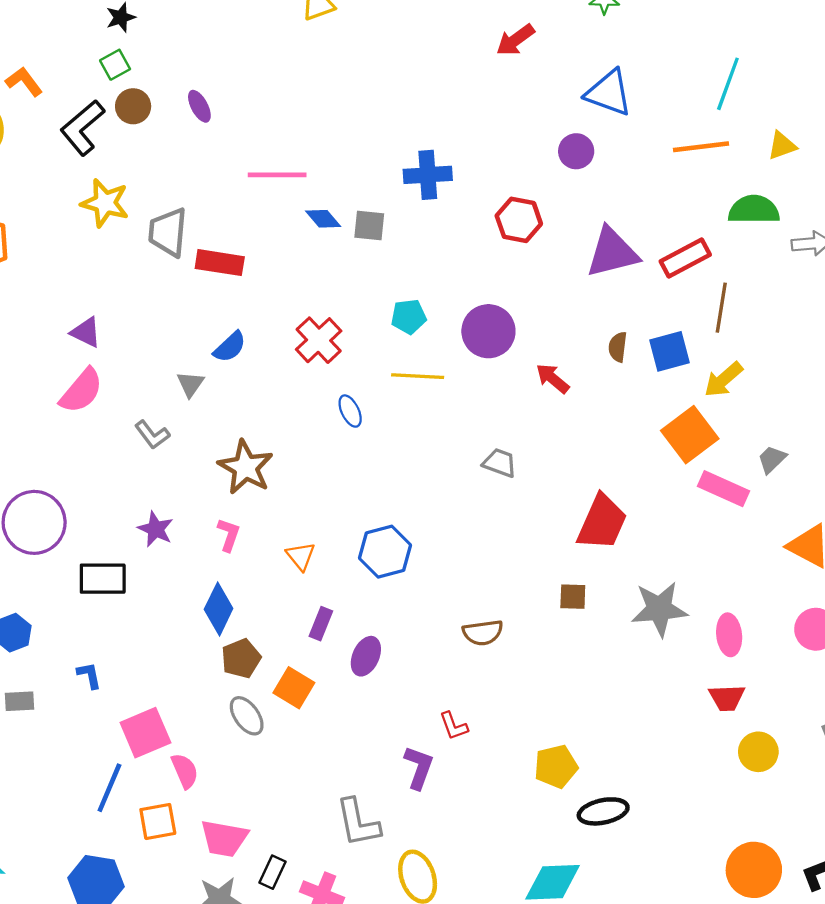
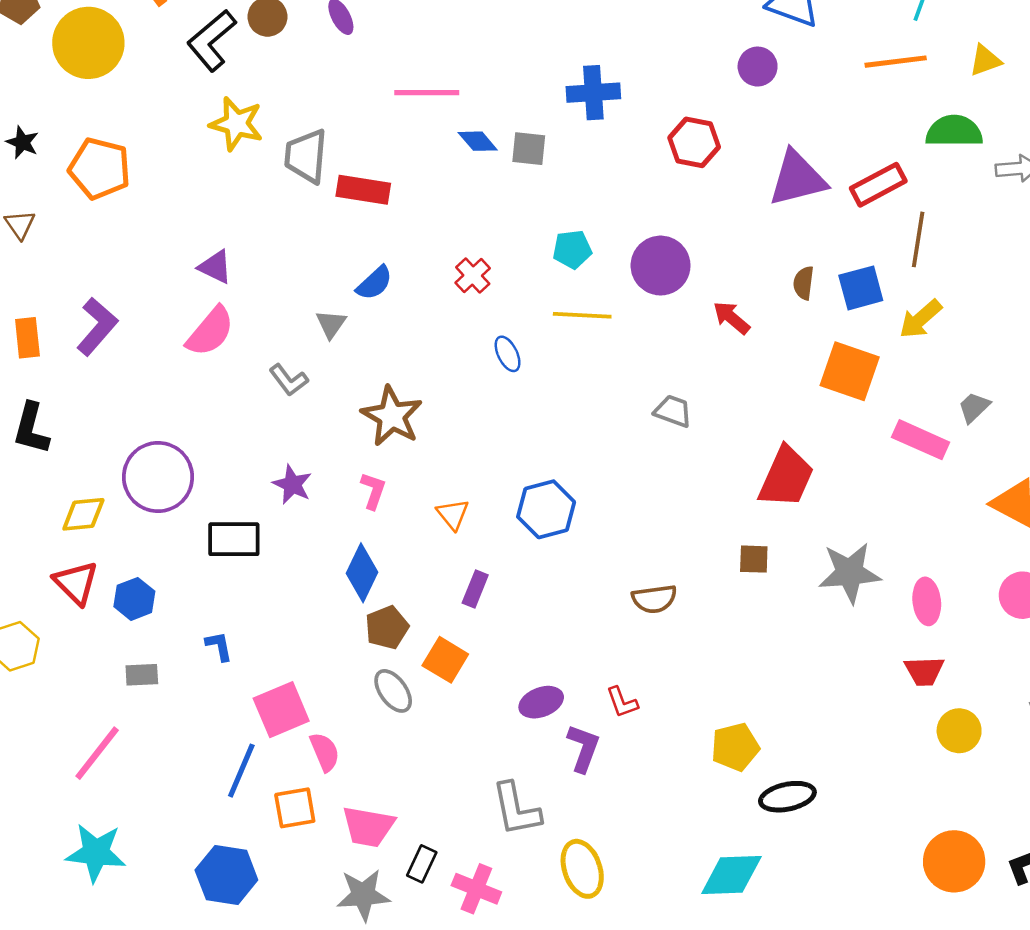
red cross: (319, 340) -> (473, 275), size x0.7
orange square: (690, 435) -> (850, 371), moved, turned -34
purple ellipse: (366, 656) -> (541, 702), moved, turned 45

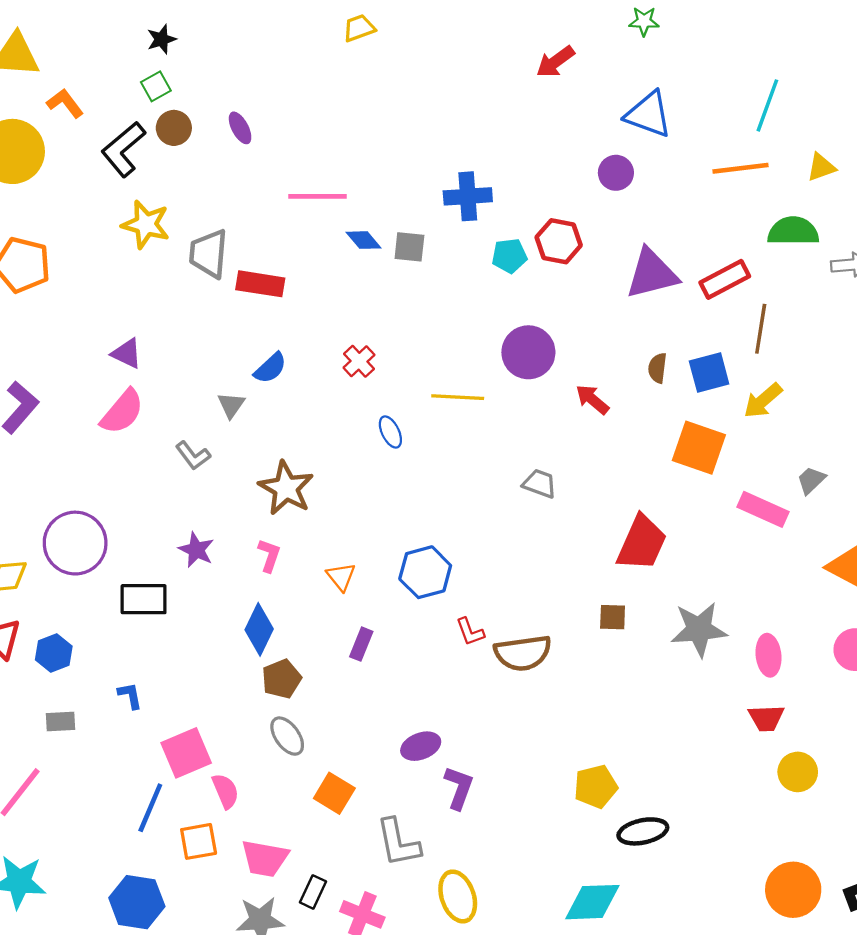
cyan pentagon: (572, 249) -> (509, 256), moved
brown semicircle: (654, 599) -> (523, 653), size x1.4
orange square: (445, 660) -> (334, 793), moved
red L-shape: (622, 702) -> (470, 632), moved

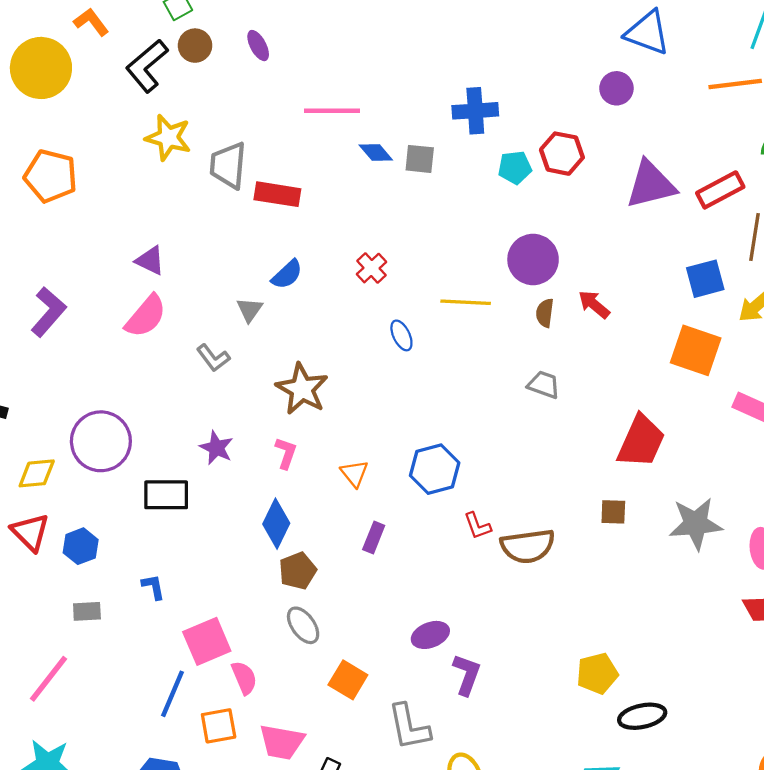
brown semicircle: (657, 368) -> (545, 313), moved

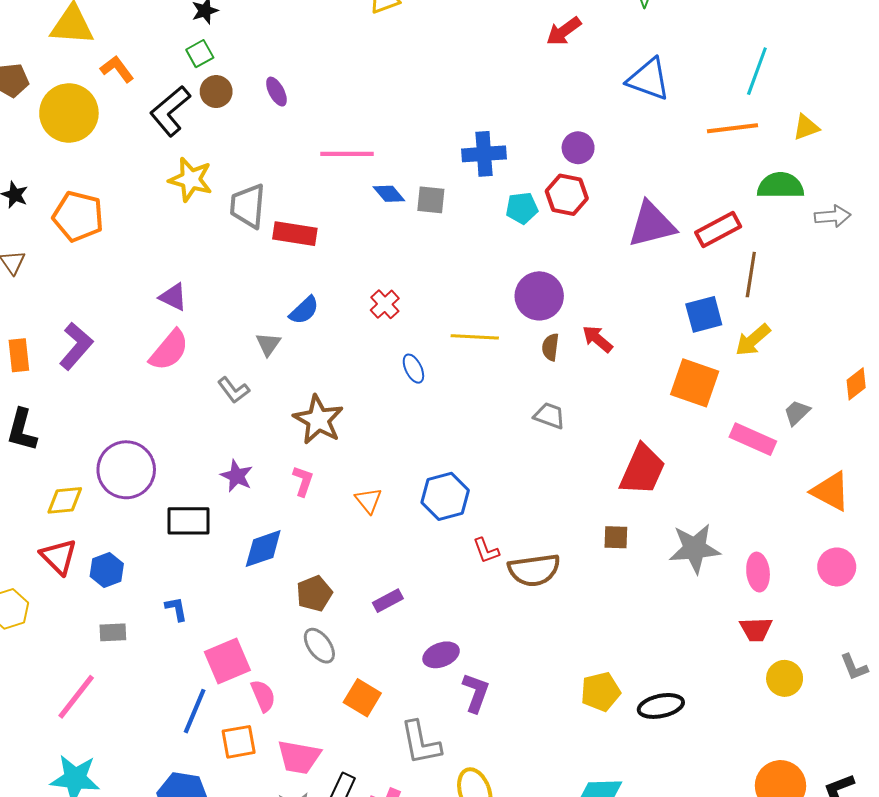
purple circle: (616, 88) -> (578, 148), moved
blue diamond: (276, 524) -> (263, 549), moved, turned 45
purple rectangle: (374, 538) -> (388, 601), moved, turned 40
black ellipse: (642, 716) -> (661, 706), moved

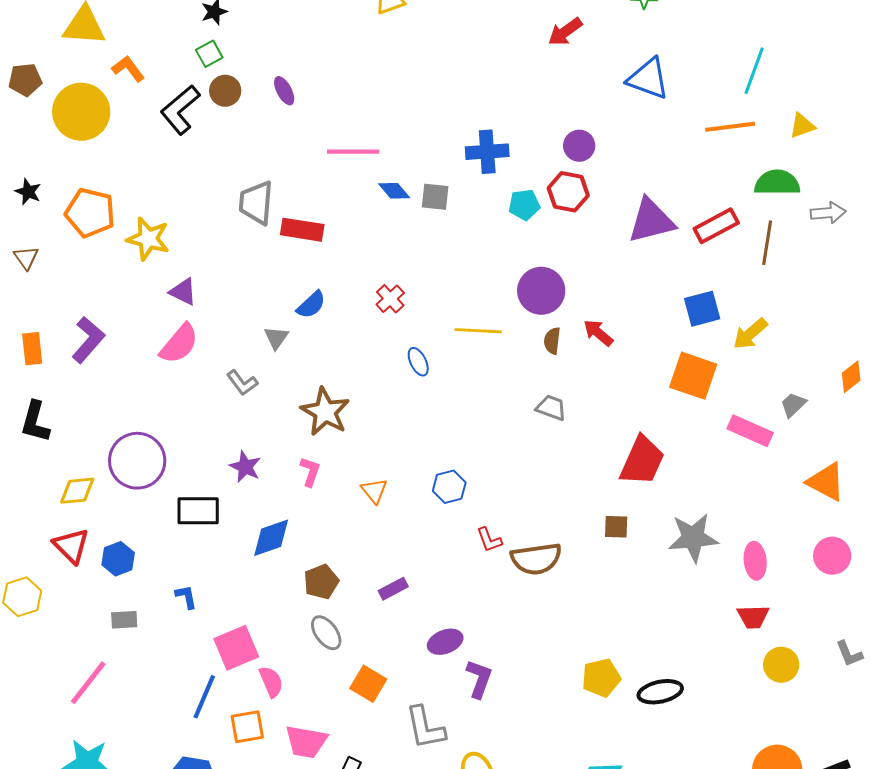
yellow star: (191, 179) -> (148, 239), moved
brown line: (751, 275) -> (767, 243), moved
blue hexagon: (445, 496) -> (449, 487), size x0.7

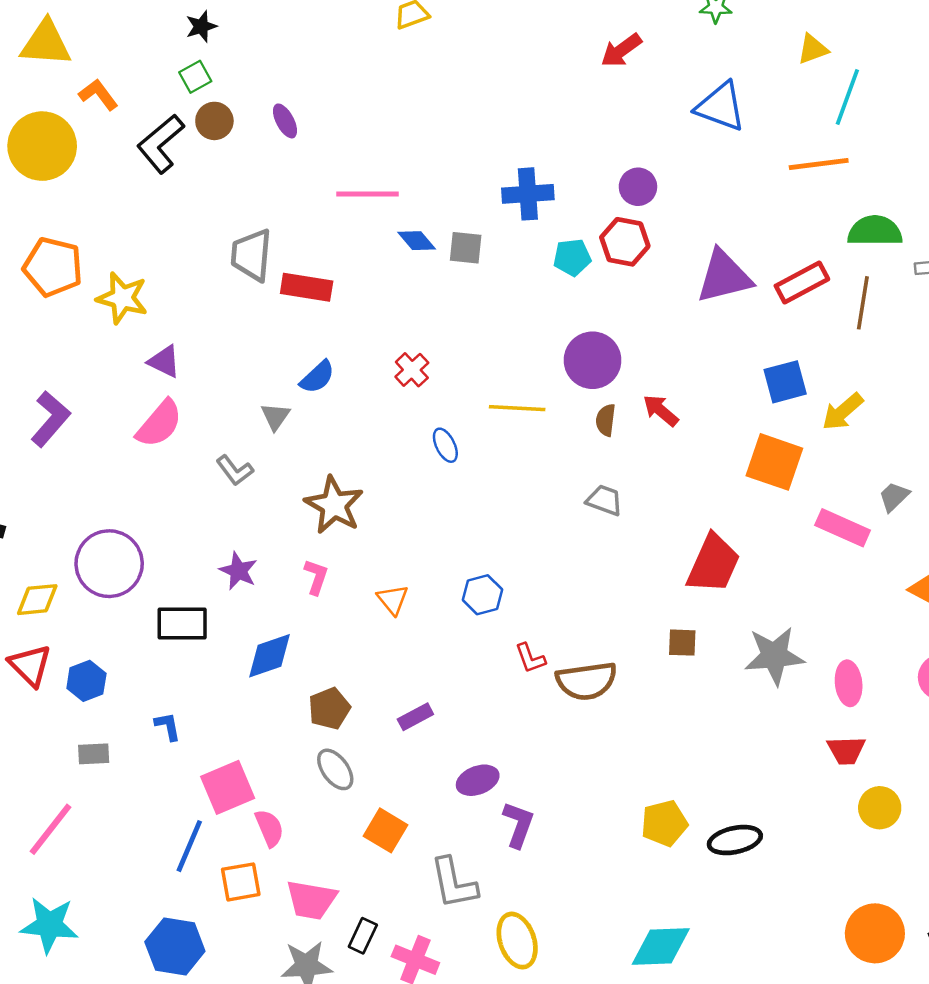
yellow triangle: (802, 126) -> (813, 49), moved

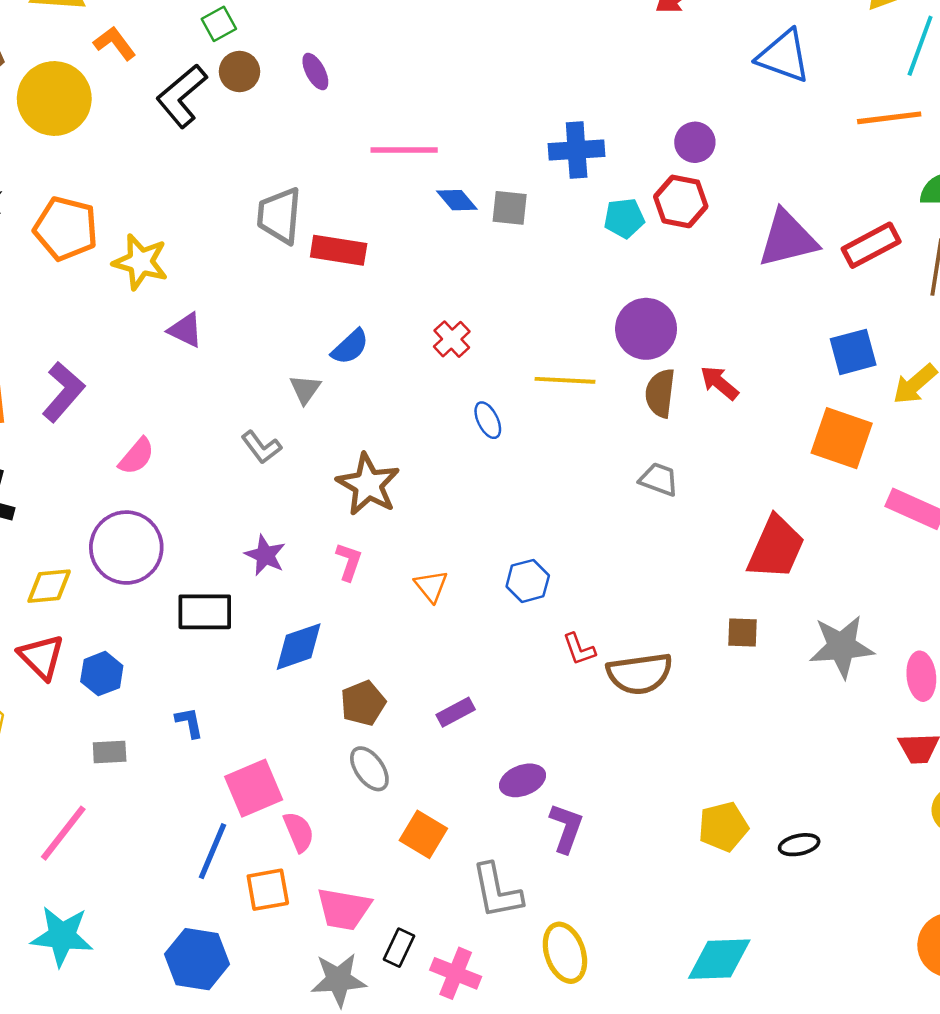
brown semicircle: (606, 420) -> (660, 393), size x1.4
pink semicircle: (159, 424) -> (137, 456), moved, size x0.7
black ellipse: (735, 840) -> (799, 845), size x0.7

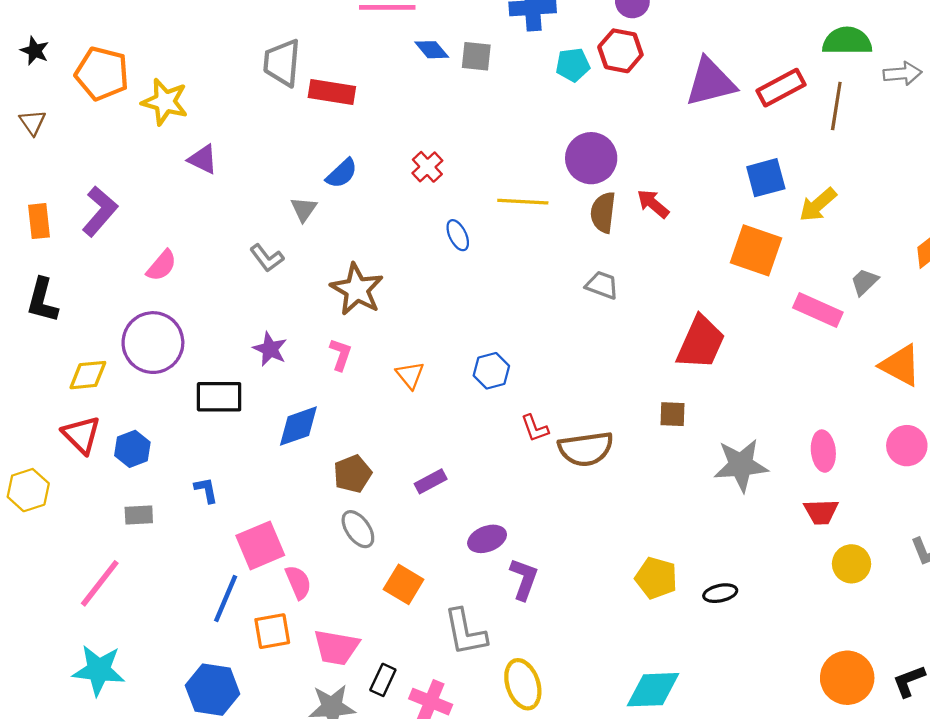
gray star: (842, 647) -> (741, 465), moved
yellow pentagon: (723, 827) -> (656, 578), turned 30

